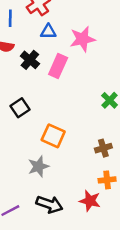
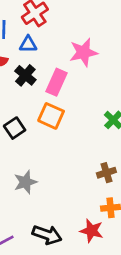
blue triangle: (48, 32) -> (28, 44), moved
orange square: (53, 136) -> (51, 116), moved
gray star: (38, 166) -> (25, 182), moved

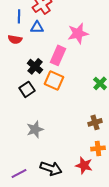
black cross: (25, 75) -> (35, 66), moved

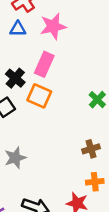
pink star: (78, 33) -> (53, 26), moved

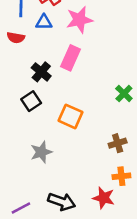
orange square: (39, 96) -> (71, 116), moved

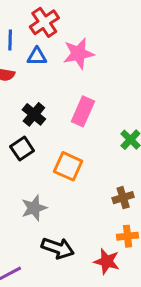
pink rectangle: (71, 58) -> (83, 111), moved
black arrow: (62, 202) -> (58, 248), moved

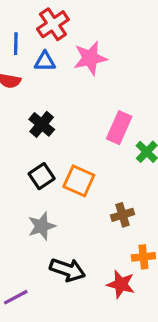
pink rectangle: (83, 111) -> (119, 128), moved
black square: (22, 149) -> (42, 176), moved
brown cross: (123, 198) -> (122, 215), moved

